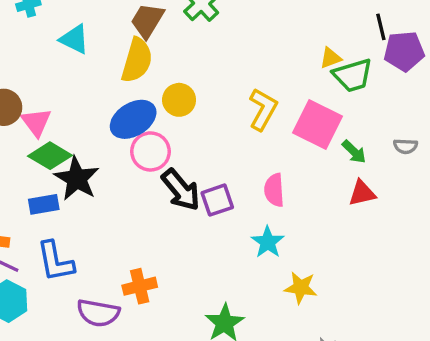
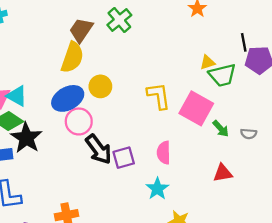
cyan triangle: (74, 39) -> (17, 96), moved
yellow L-shape: (263, 109) -> (159, 96), turned -40
gray semicircle: (405, 146) -> (249, 134), moved
red triangle: (362, 193) -> (223, 173), moved

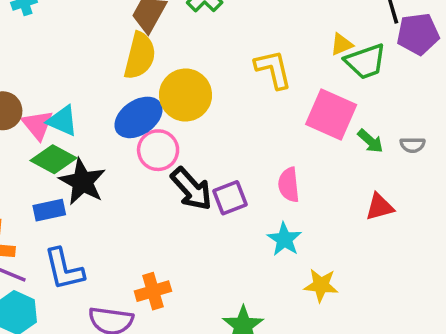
yellow circle: (100, 86) -> (185, 95), size x1.5
yellow L-shape: (159, 96) -> (273, 69), moved

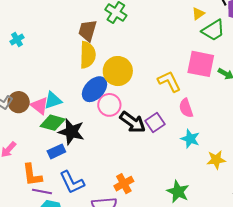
yellow triangle: (342, 44) -> (198, 14), moved
yellow L-shape: (273, 69) -> (169, 81), moved
cyan triangle: (62, 121) -> (53, 100), turned -30

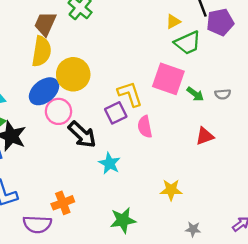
purple square: (155, 122) -> (116, 113), moved
cyan star: (190, 139) -> (110, 163), moved
green star: (178, 192) -> (123, 220), turned 30

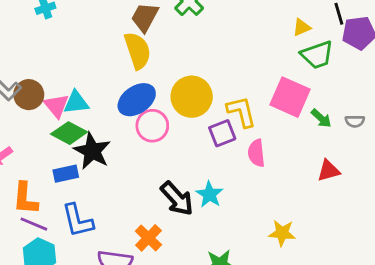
yellow semicircle: (41, 51) -> (138, 51), turned -32
yellow circle: (73, 74) -> (192, 97), moved
black arrow: (82, 135) -> (177, 199), moved
orange cross: (63, 203) -> (148, 238), turned -30

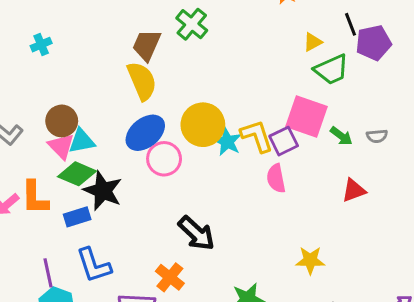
brown circle: (29, 95) -> (62, 121), moved
purple square: (222, 133) -> (284, 141), moved
cyan star: (209, 194) -> (227, 142), moved
orange L-shape: (25, 198) -> (35, 198), moved
purple line: (34, 224) -> (48, 273), turned 60

